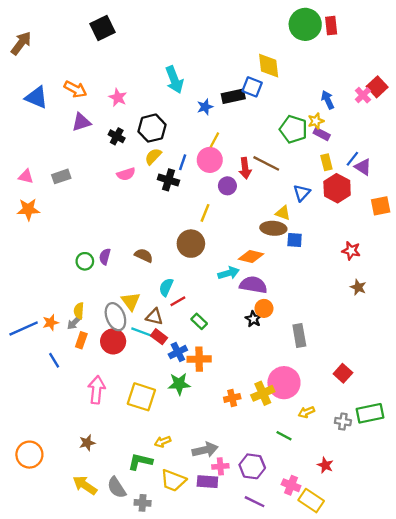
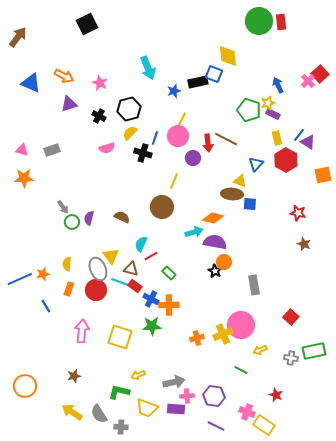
gray arrow: (74, 323) -> (63, 207), moved, turned -80
blue cross: (178, 352) -> (151, 299), turned -35

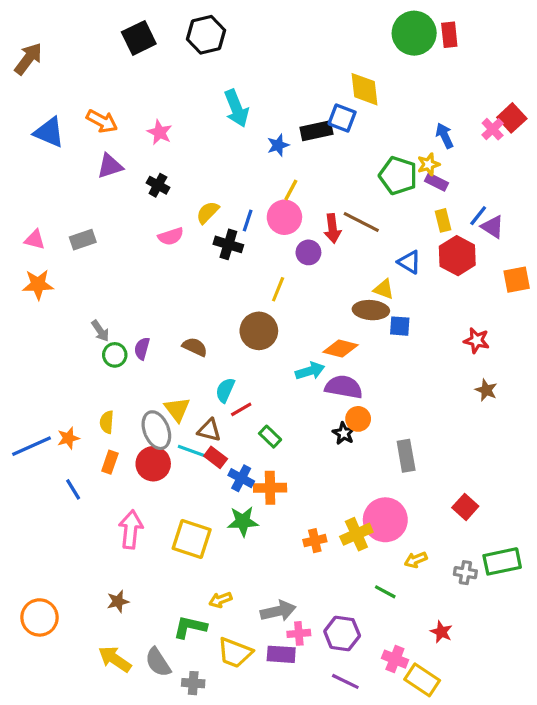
black hexagon: (129, 109) -> (206, 35), moved
blue triangle: (256, 164) -> (409, 262), turned -42

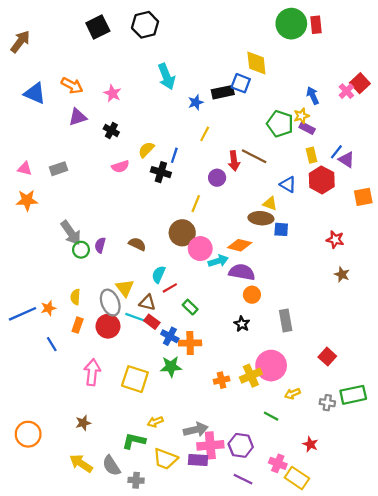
pink circle: (284, 217) -> (200, 249), moved
gray arrow: (100, 331) -> (71, 233), size x1.6
black star: (344, 433) -> (242, 324), moved
pink cross: (299, 633) -> (210, 445), size x1.6

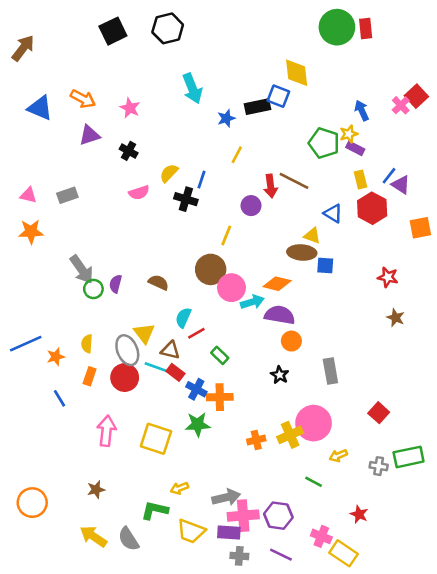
blue line: (22, 314) -> (26, 344), moved
gray cross: (136, 480) -> (239, 556), moved

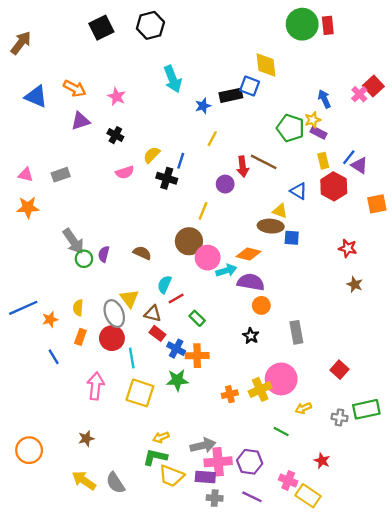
cyan line: (156, 367) -> (132, 358), moved, turned 60
green L-shape: (155, 510) -> (155, 457), moved

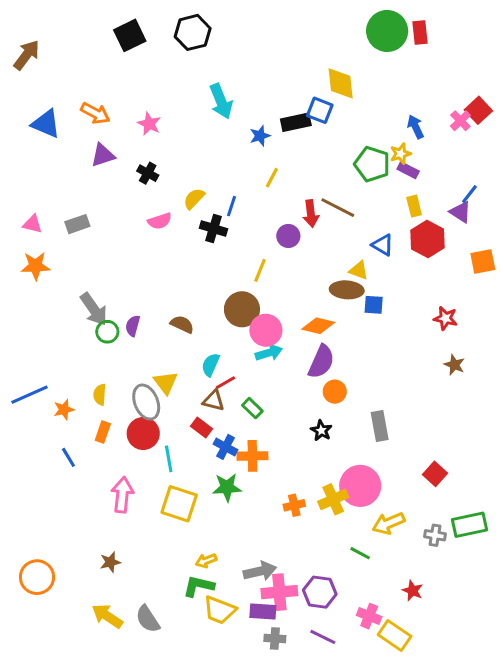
blue line: (349, 157) -> (469, 194), moved
cyan arrow: (226, 270) -> (269, 353), moved
purple semicircle: (251, 282) -> (321, 362), turned 104
brown triangle: (153, 314) -> (214, 401), moved
yellow arrow: (303, 408) -> (389, 523), size x1.5

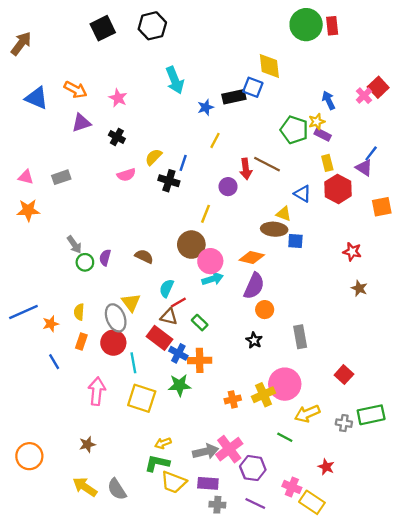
gray arrow: (94, 309) -> (74, 245), size x0.7
red rectangle: (202, 428) -> (159, 338), size x1.5
pink cross: (279, 592) -> (229, 449), moved, turned -32

